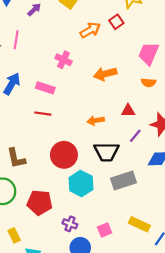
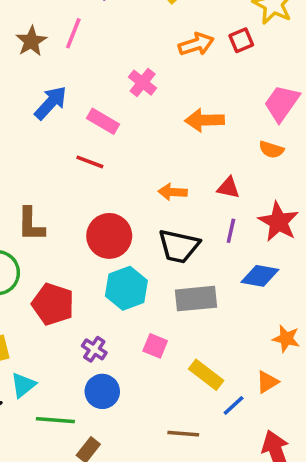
purple line: (135, 136) -> (231, 231), turned -40
pink square: (105, 230) -> (155, 346), moved, turned 32

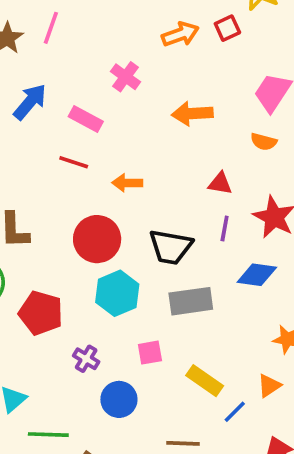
orange arrow: (173, 192) -> (127, 183), moved
pink square: (155, 346) -> (150, 353), turned -30
blue circle: (102, 391) -> (119, 399), moved

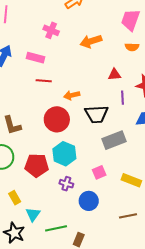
red line: (74, 162) -> (44, 81), moved
orange arrow: (127, 183) -> (72, 95), moved
cyan hexagon: (117, 293) -> (64, 154), moved

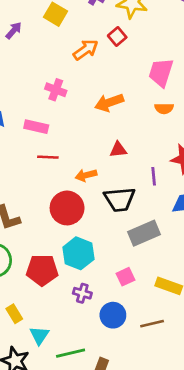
red triangle: (114, 74) -> (118, 150), moved
brown line: (128, 216) -> (152, 324), moved

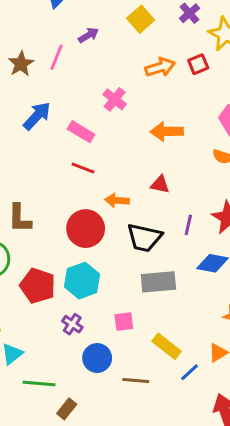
purple arrow: (14, 31) -> (89, 35), moved

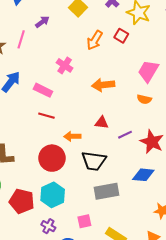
red square: (198, 64) -> (121, 36), turned -32
orange arrow: (160, 67) -> (95, 40), turned 144
purple line: (188, 225) -> (125, 135), moved, turned 56

